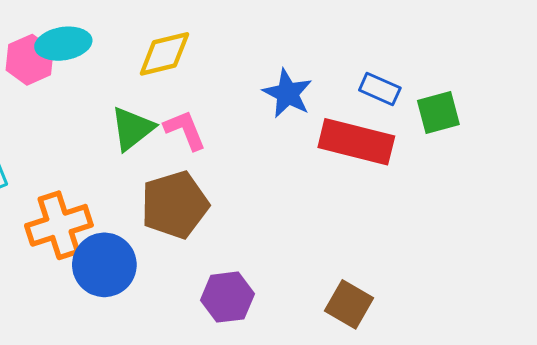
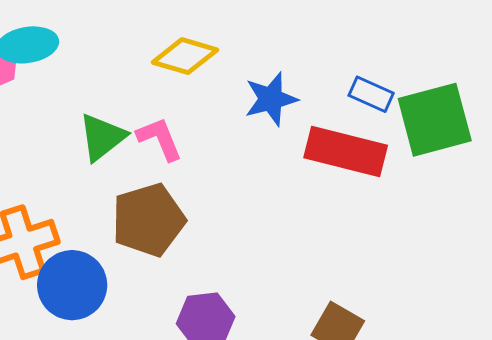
yellow diamond: (164, 54) -> (185, 56), moved, turned 30
blue star: (287, 93) -> (271, 99), turned 30
green square: (438, 112) -> (435, 120), size x1.6

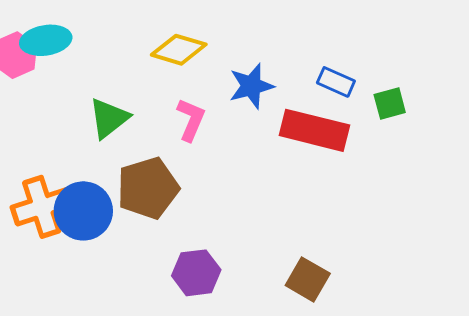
green square: (435, 120) -> (390, 103), size x0.5
pink L-shape: (160, 139) -> (191, 120), moved, turned 45
blue circle: (72, 285) -> (83, 211), moved

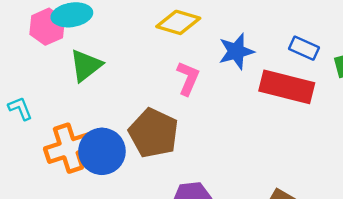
green triangle: (109, 118) -> (86, 65), moved
brown pentagon: (148, 188) -> (154, 133), turned -30

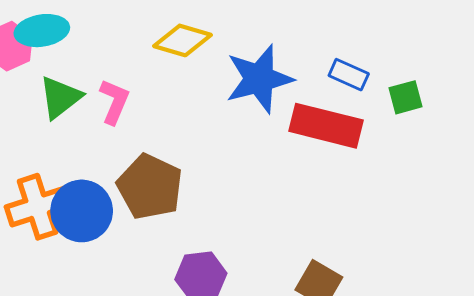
blue star: (236, 51) -> (259, 79), size x1.4
pink L-shape: (188, 78) -> (114, 102), moved

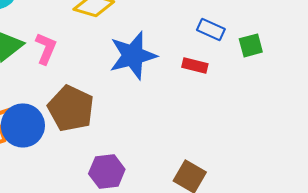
blue star: (259, 79) -> (133, 55), moved
red rectangle: (326, 126) -> (195, 65), size x0.5

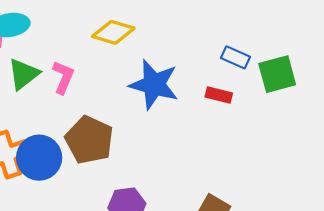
green square: (251, 45) -> (277, 74), size x1.5
blue star: (133, 55) -> (154, 85), turned 30

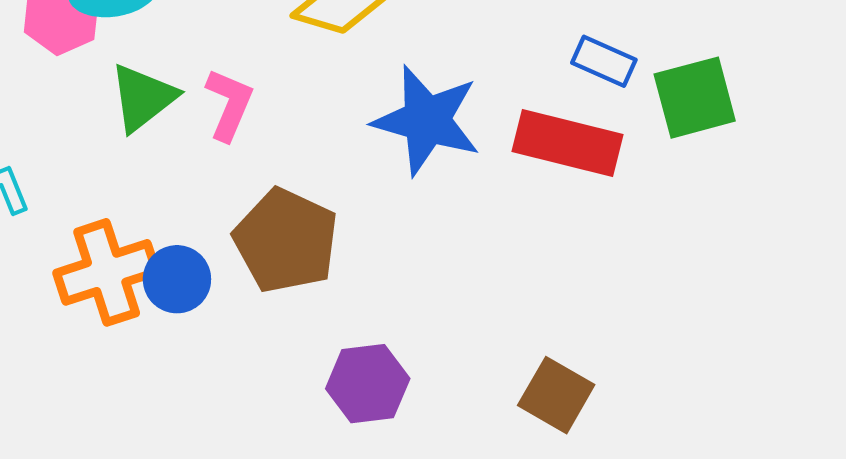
red rectangle: (219, 95) -> (568, 143), size x1.8
blue circle: (39, 158) -> (177, 279), size x0.7

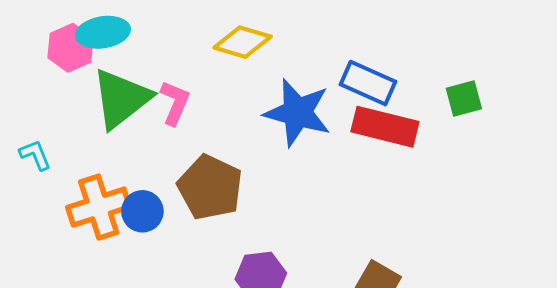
blue rectangle: (604, 61) -> (368, 83), moved, size x1.4
green triangle: (143, 98) -> (121, 99), size x1.4
green square: (695, 98) -> (464, 99), size x0.7

